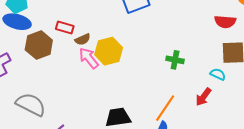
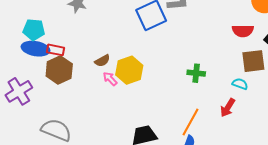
red rectangle: (65, 28) -> (56, 50), moved
pink arrow: (89, 58) -> (110, 79), size x0.7

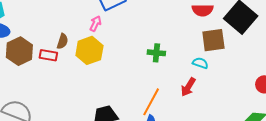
red rectangle: (56, 50) -> (48, 55), moved
brown semicircle: (102, 61) -> (62, 41), turned -42
pink arrow: (110, 79) -> (96, 24), moved, turned 70

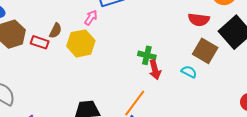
brown square: (213, 40) -> (205, 51), turned 30
red arrow: (188, 87) -> (155, 70), moved, turned -54

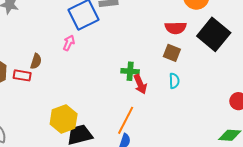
yellow hexagon: (81, 43) -> (64, 119), moved
brown square: (205, 51) -> (172, 53), moved, size x0.7
cyan semicircle: (189, 72) -> (174, 81), turned 70

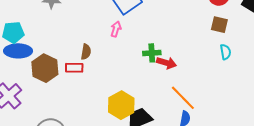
green cross: (130, 71) -> (152, 53), moved
red arrow: (140, 84) -> (166, 63), moved, turned -42
orange line: (126, 120) -> (183, 98), turned -64

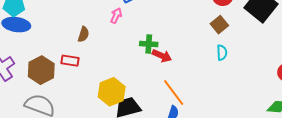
brown square: (219, 25) -> (219, 25), turned 30
brown hexagon: (45, 68) -> (41, 70), moved
red rectangle: (74, 68) -> (70, 61), moved

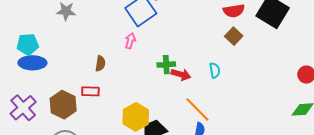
cyan semicircle: (222, 53) -> (215, 70), moved

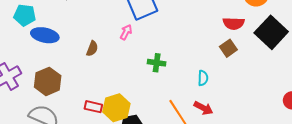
blue ellipse: (32, 63) -> (45, 35), moved
red arrow: (181, 74) -> (203, 108), moved
red rectangle: (90, 91) -> (93, 107), moved

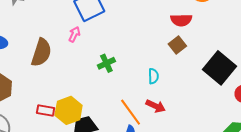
black square: (271, 32) -> (219, 68), moved
brown semicircle: (92, 49) -> (41, 52), size x1.8
green cross: (157, 63) -> (106, 63), turned -30

